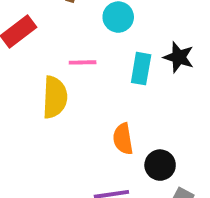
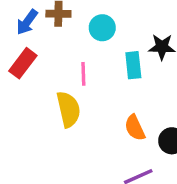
pink line: (83, 62) -> (83, 74), turned -75

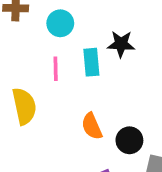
pink line: (83, 74) -> (56, 69), moved

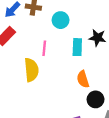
pink line: (56, 69) -> (44, 48), moved
orange semicircle: (92, 126) -> (83, 79), moved

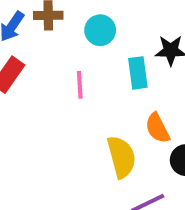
yellow semicircle: (31, 70) -> (121, 157), moved

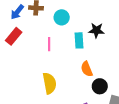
yellow semicircle: (121, 157) -> (49, 83), moved

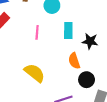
black star: (96, 30) -> (90, 41), moved
yellow semicircle: (49, 83) -> (35, 73), turned -45

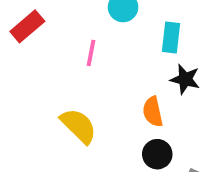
cyan rectangle: (68, 31) -> (171, 38), moved
black circle: (87, 80) -> (157, 154), moved

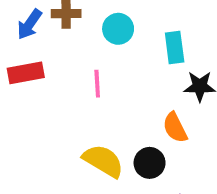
red rectangle: (27, 26) -> (26, 73), turned 44
black circle: (157, 154) -> (150, 163), moved

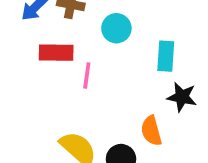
red rectangle: (26, 73) -> (56, 53), moved

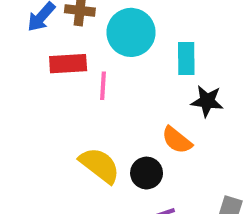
cyan circle: (116, 28) -> (131, 32), size x1.5
orange semicircle: (151, 131) -> (177, 140), turned -32

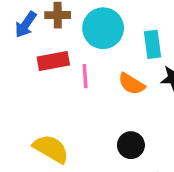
orange semicircle: (177, 140) -> (132, 84), moved
yellow semicircle: (100, 165) -> (51, 149), moved

